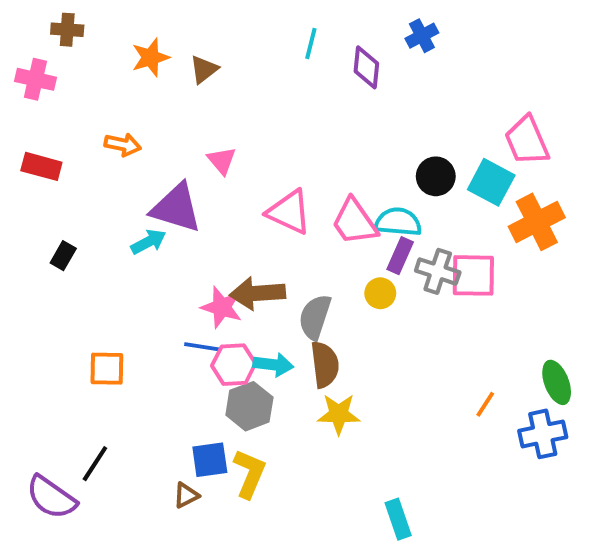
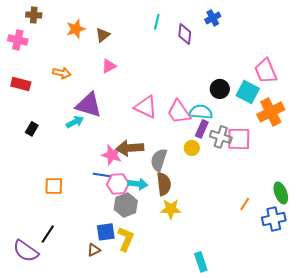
pink triangle: (222, 160) -> (109, 66), moved, turned 42

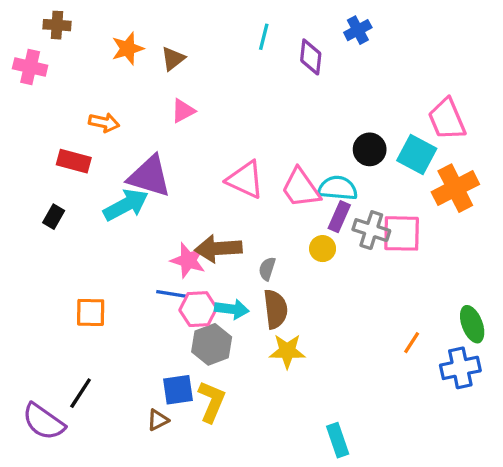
red rectangle: (21, 84) -> (74, 161), moved
cyan arrow: (75, 122) -> (126, 205), size x1.5
gray semicircle: (159, 160) -> (267, 269), size x0.6

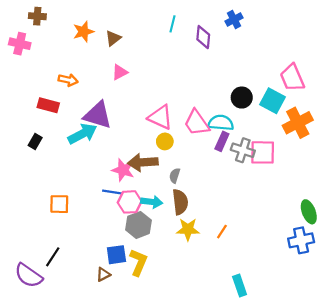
yellow circle: (323, 249) -> (165, 141), moved
orange line: (412, 343) -> (222, 232), moved
cyan rectangle: (338, 440) -> (240, 285), moved

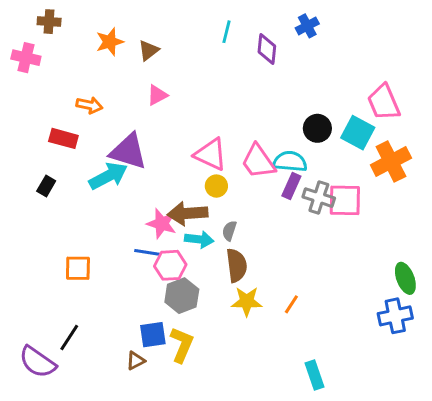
cyan arrow: (152, 202) -> (199, 239), moved

